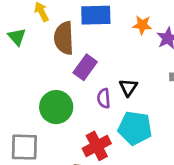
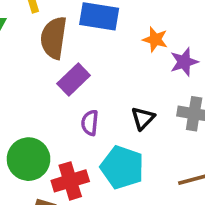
black triangle: (128, 87) -> (143, 118), moved
green circle: (56, 107) -> (29, 159), moved

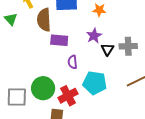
purple star: (184, 62) -> (94, 36), moved
purple rectangle: (74, 80) -> (59, 40), turned 60
black triangle: (143, 118) -> (107, 49), moved

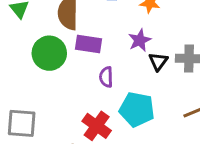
green circle: (43, 88) -> (49, 53), moved
red cross: (68, 96) -> (97, 126), turned -30

